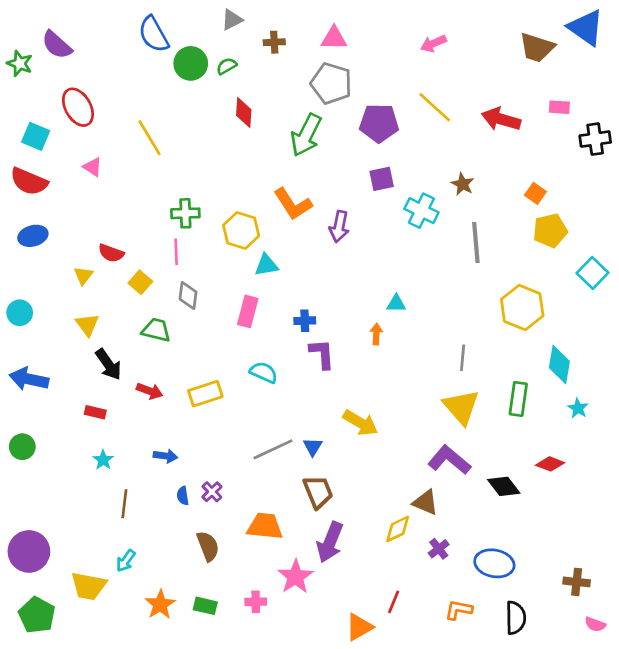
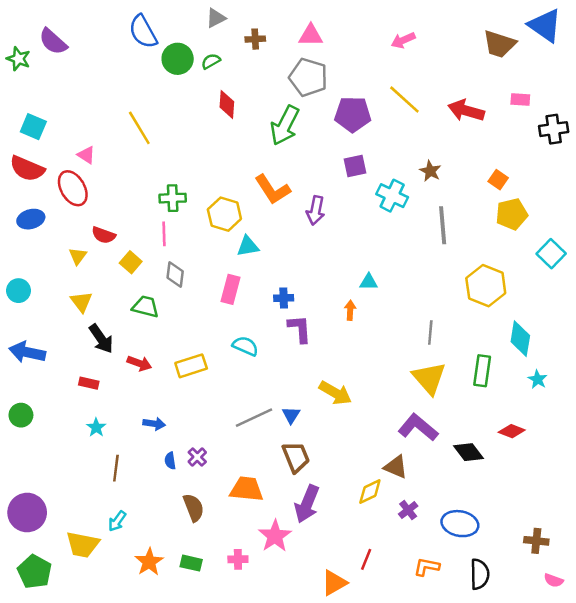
red ellipse: (78, 107) -> (73, 188), moved

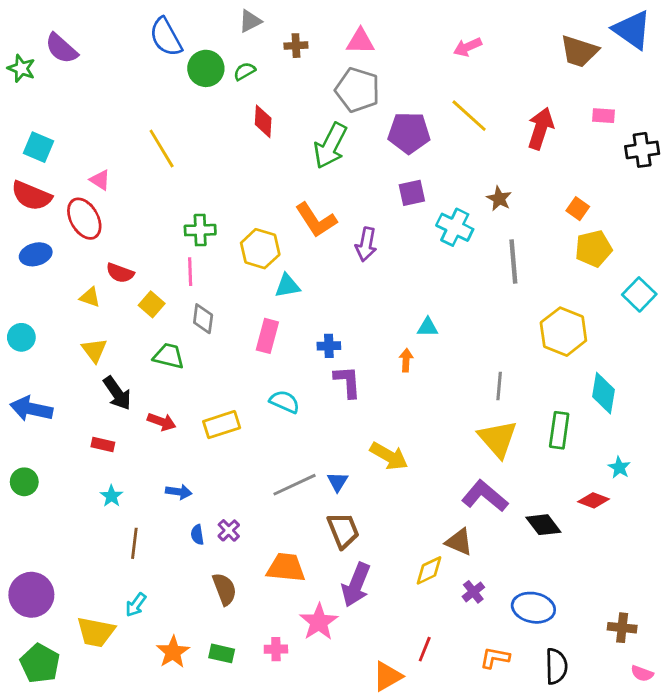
red arrow: (466, 111) -> (541, 129), turned 92
yellow triangle: (78, 256) -> (90, 297), turned -48
cyan star: (538, 379) -> (619, 467), moved

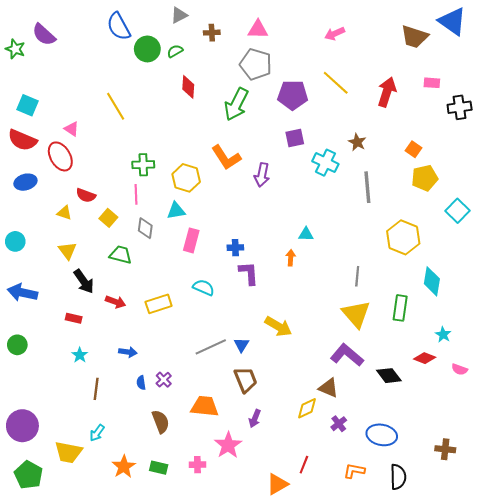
cyan triangle: (287, 286) -> (176, 211), moved
purple arrow: (356, 585) -> (255, 419), size x0.6
pink semicircle: (642, 673) -> (460, 369), moved

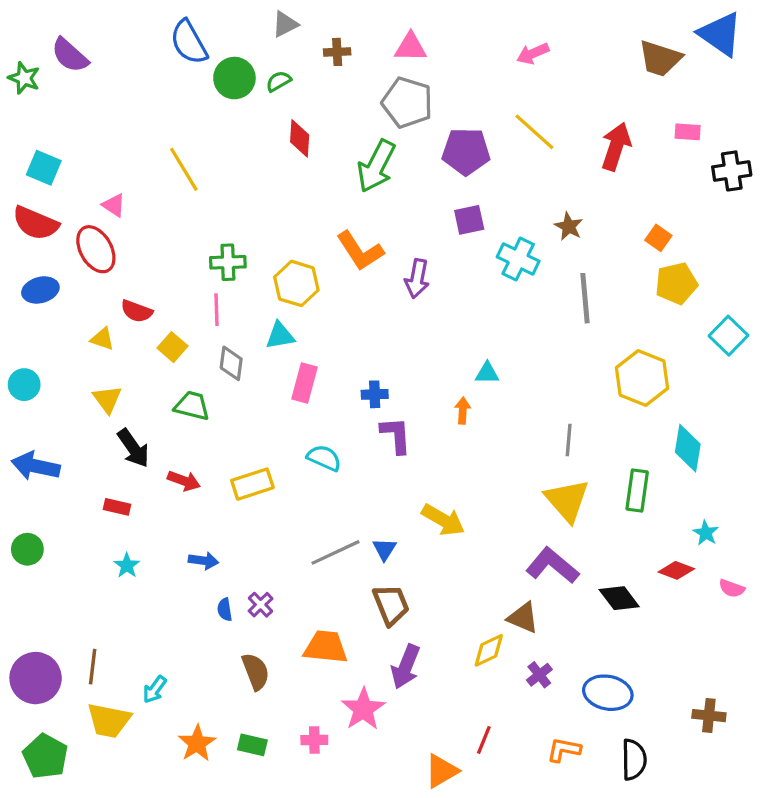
brown line: (96, 389) -> (93, 667), moved
purple arrow: (255, 419) -> (406, 667), size x1.5

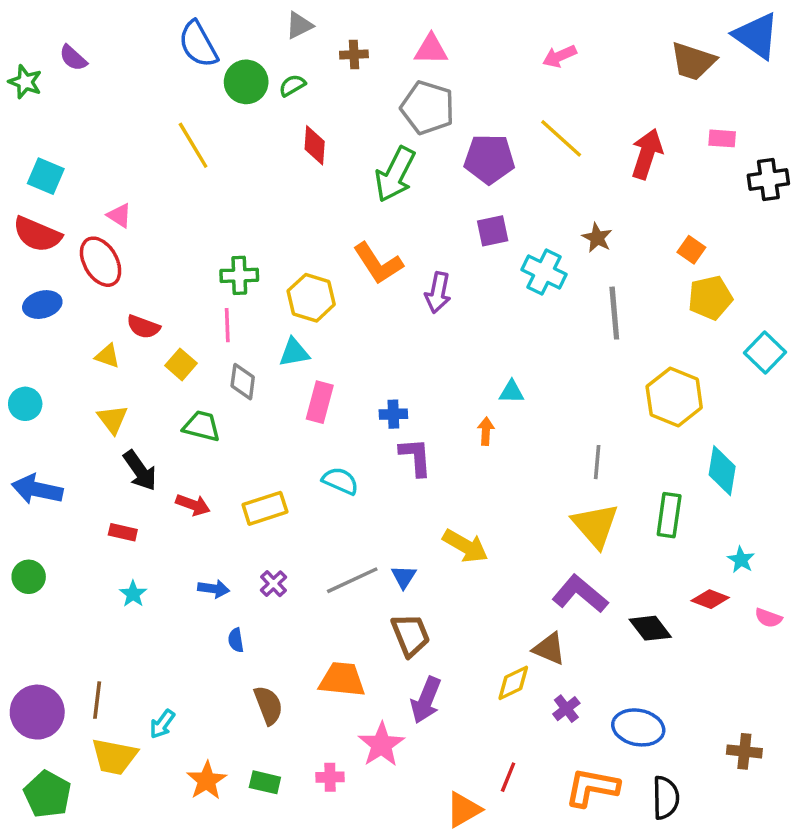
purple semicircle: (70, 55) -> (73, 58), size x0.7
yellow line: (184, 169) -> (193, 145), moved
purple cross: (261, 605) -> (274, 584), moved
orange L-shape: (564, 750) -> (592, 787), size x1.5

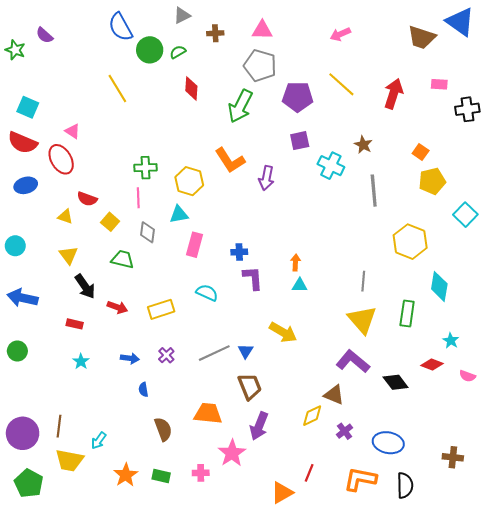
cyan triangle: (512, 392) -> (300, 285), moved

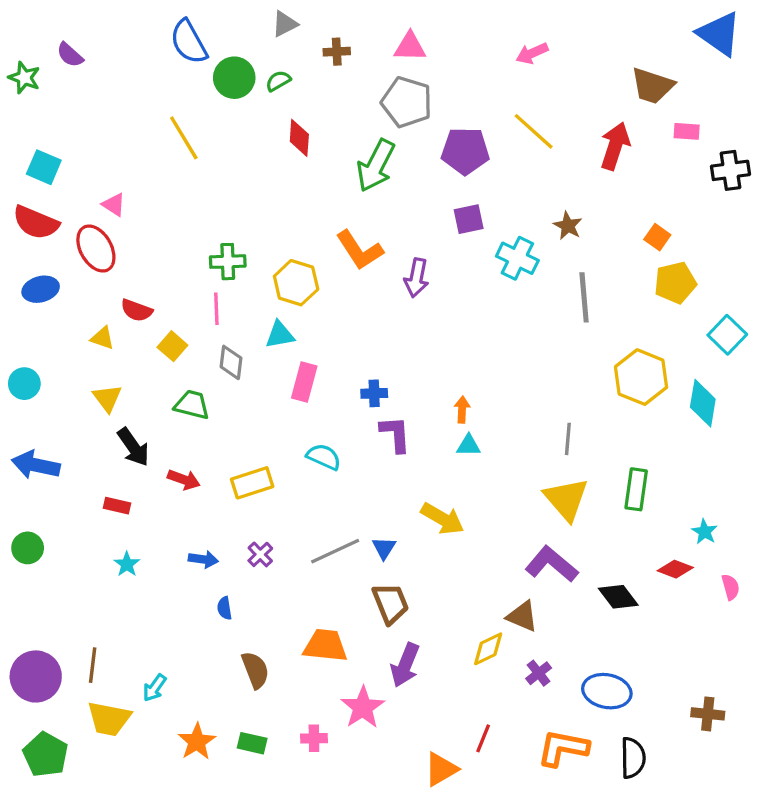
brown trapezoid: (422, 37) -> (652, 86), moved
cyan diamond: (439, 286) -> (703, 403), moved
pink semicircle: (467, 376) -> (731, 587), turned -126

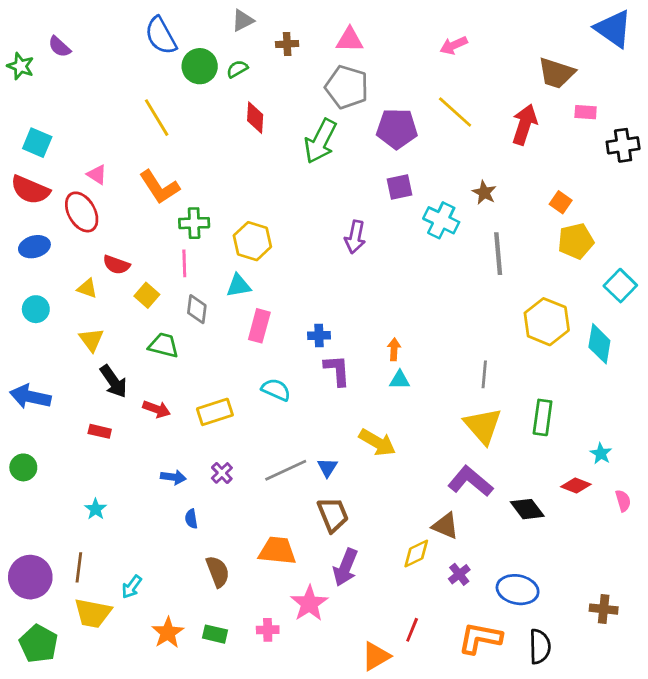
orange L-shape: (360, 250) -> (159, 187), moved
cyan circle: (24, 384) -> (36, 309), moved
cyan star: (127, 564) -> (96, 509), moved

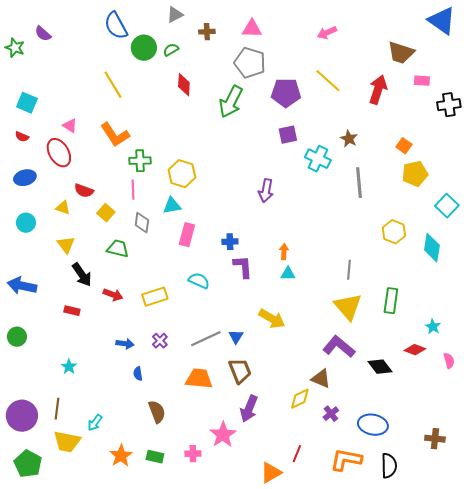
red semicircle: (30, 190) -> (22, 137), size x0.5
purple arrow: (355, 237) -> (266, 191), moved
yellow hexagon: (547, 322) -> (394, 232), size x0.7
orange trapezoid: (277, 551) -> (199, 379), moved

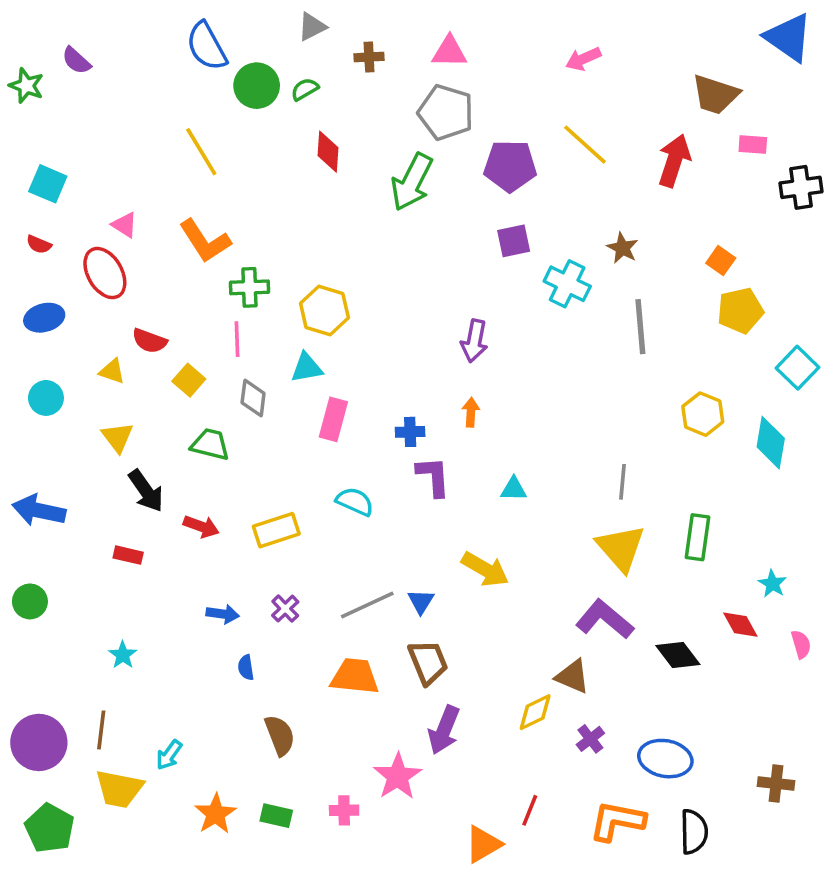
orange arrow: (284, 252) -> (471, 412), moved
red diamond: (415, 350) -> (740, 625), turned 40

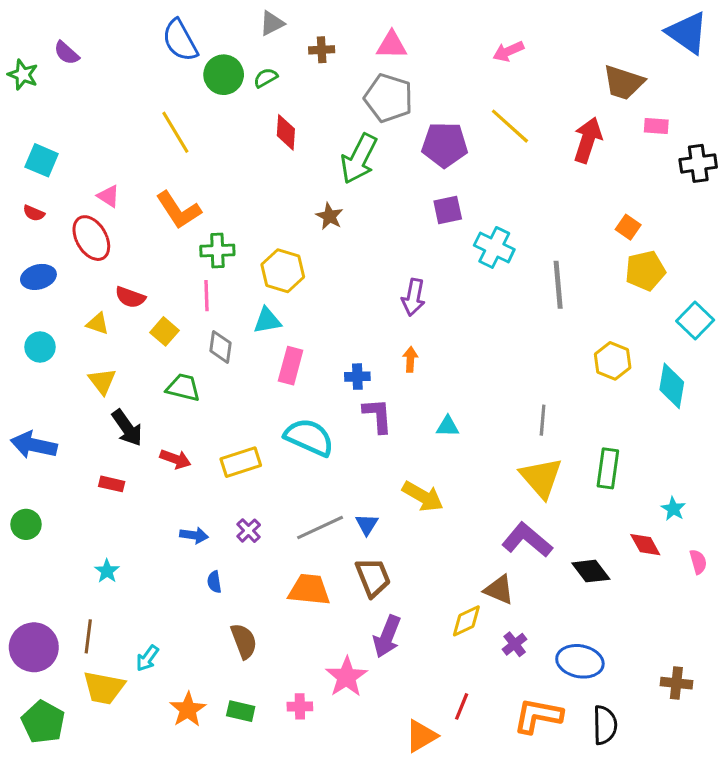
brown star: (623, 248) -> (329, 216), moved
cyan semicircle: (355, 502) -> (309, 437), size x1.5

